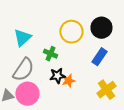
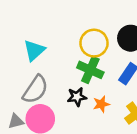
green cross: (50, 54) -> (90, 70), moved, size x1.5
orange star: (68, 81) -> (101, 104), moved

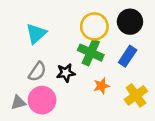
gray semicircle: (35, 89) -> (37, 72), size x0.7
black star: (77, 97) -> (66, 73), moved

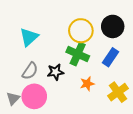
gray triangle: (18, 102) -> (13, 98), turned -32

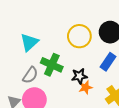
green cross: (78, 54) -> (52, 65), moved
black star: (55, 72) -> (79, 76), moved

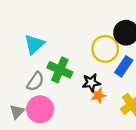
yellow circle: (79, 36) -> (105, 49), moved

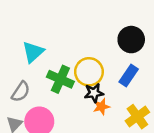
yellow circle: (105, 49) -> (89, 72), moved
gray semicircle: (35, 81) -> (21, 92), moved

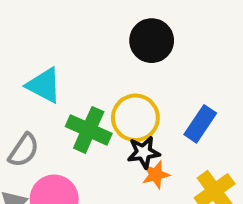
black circle: (131, 40) -> (152, 41), moved
cyan triangle: (33, 52) -> (44, 85), turned -50

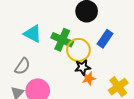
blue rectangle: (200, 124) -> (105, 39), moved
green cross: (89, 130) -> (62, 40), moved

